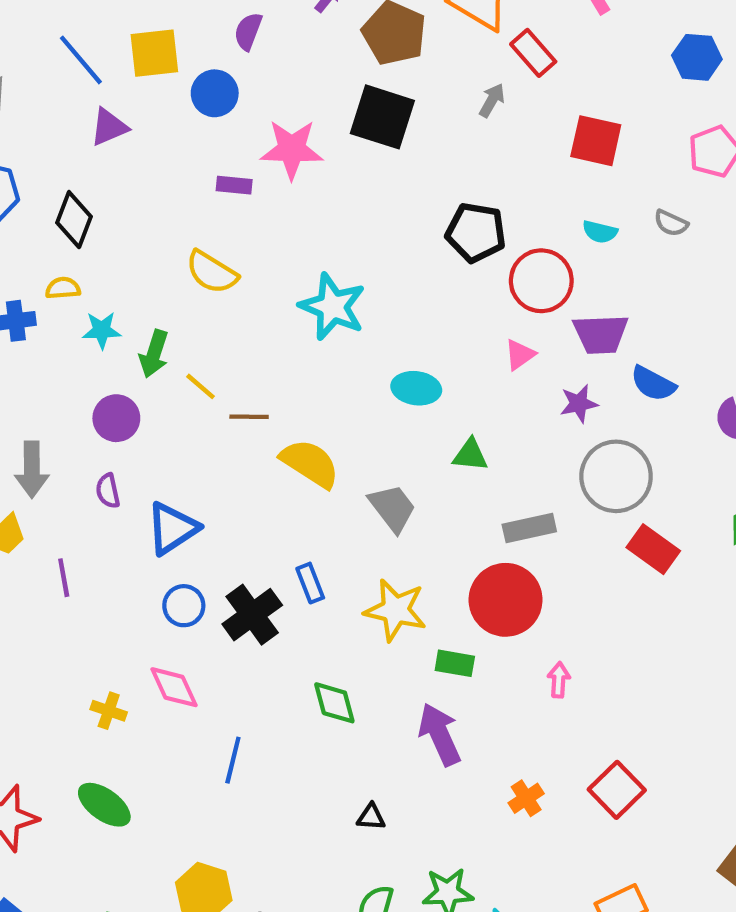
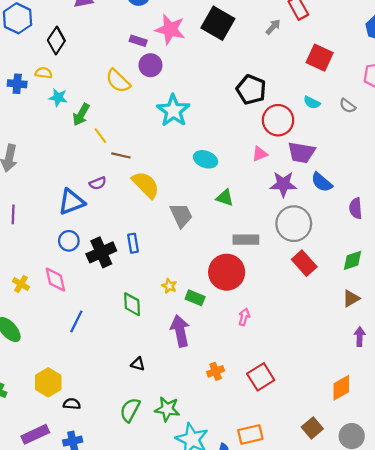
purple star: (579, 404) -> (283, 184), size x1.4
purple circle: (116, 418) -> (150, 65), moved
purple semicircle: (108, 491) -> (98, 183), moved, turned -112
yellow star: (395, 610) -> (169, 286), moved, size x0.5

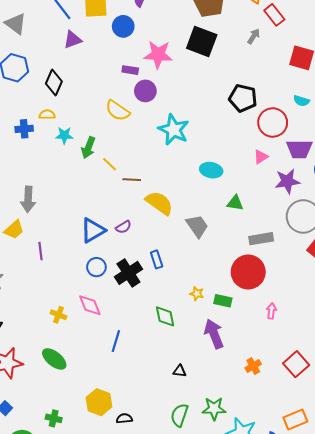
purple semicircle: (98, 183) -> (123, 227), moved

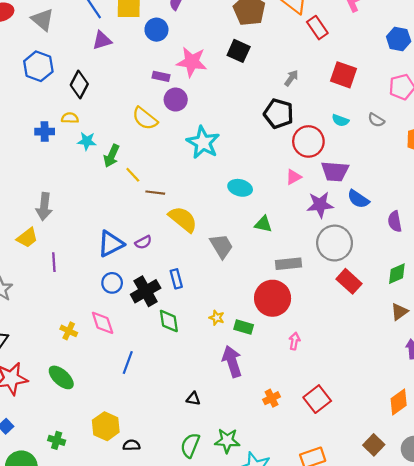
gray arrow: (254, 36) -> (291, 78), moved
black square: (202, 42) -> (239, 51), size x0.7
green diamond: (165, 316) -> (169, 321), moved

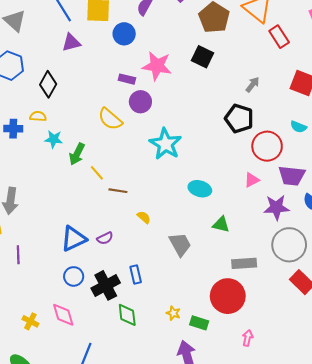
yellow semicircle: (183, 219) -> (144, 217), size x0.5

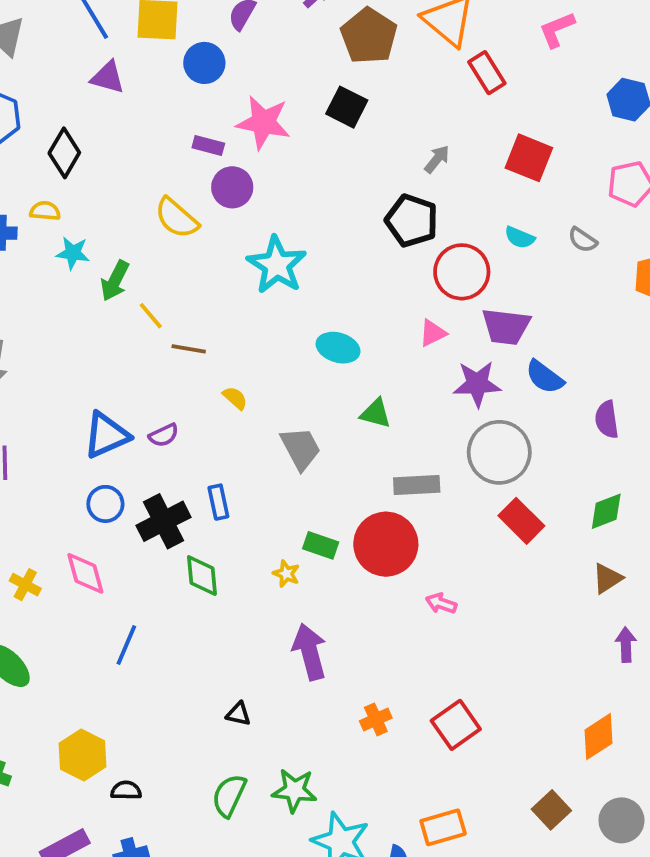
purple triangle: (71, 43) -> (108, 77), turned 30
green rectangle: (199, 323) -> (321, 545), moved
pink arrow: (248, 338) -> (441, 603), moved, turned -84

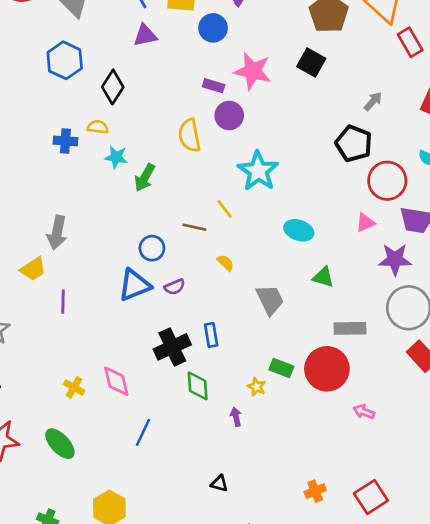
purple triangle: (108, 77) -> (145, 35), turned -30
yellow semicircle: (177, 218) -> (189, 135), turned 36
yellow line: (151, 316) -> (225, 209), moved
blue circle: (105, 504) -> (152, 248), moved
purple arrow: (310, 652) -> (236, 417), moved, size x0.5

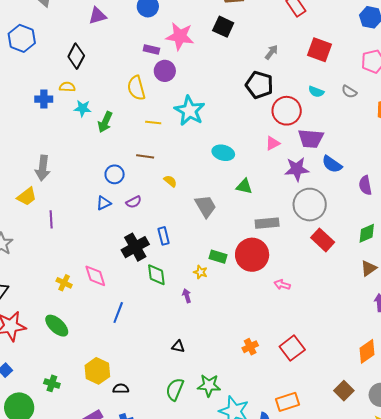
blue hexagon: (65, 60) -> (22, 38), moved
yellow line: (225, 209) -> (153, 123), moved, turned -42
blue triangle: (135, 285) -> (104, 203), size x0.6

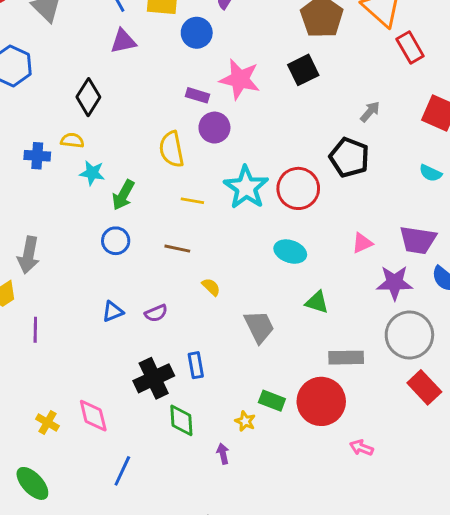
black square: (223, 27) -> (303, 70), turned 35
red circle: (287, 111) -> (298, 188), moved
blue circle: (115, 174) -> (116, 241), moved

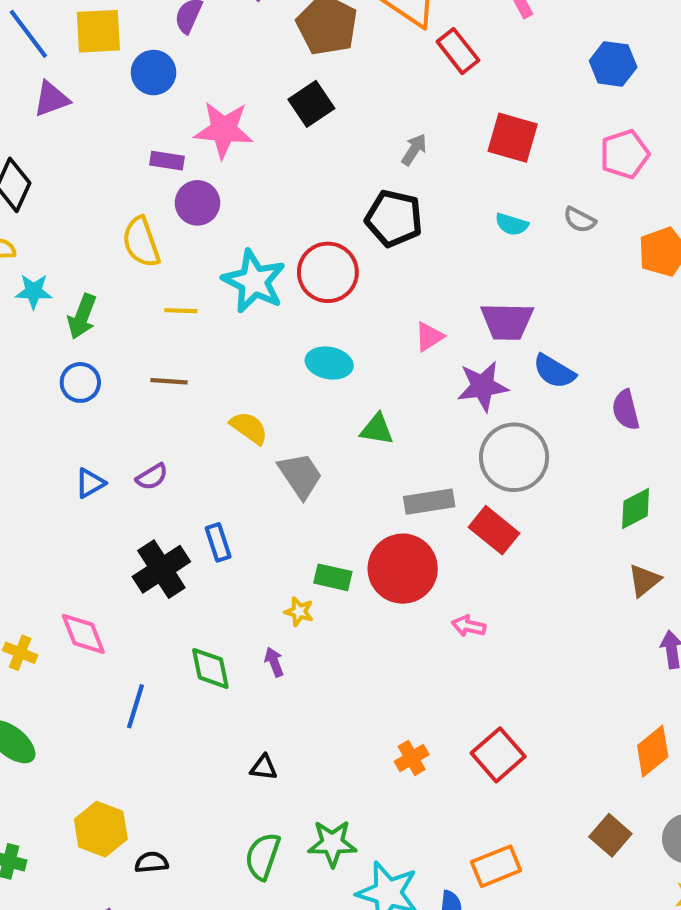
yellow semicircle: (211, 287) -> (249, 428), moved, size x1.4
red rectangle: (424, 387) -> (494, 530), moved
green diamond: (181, 420) -> (210, 668), moved

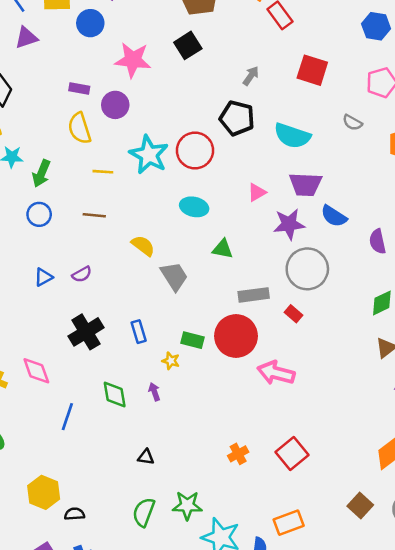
purple rectangle: (167, 161) -> (79, 89), moved
cyan semicircle: (512, 224) -> (292, 136), moved, size x1.8
red rectangle: (494, 530) -> (294, 314), size x0.6
blue rectangle: (218, 542) -> (139, 332), moved
pink arrow: (469, 626) -> (276, 373), size x1.8

